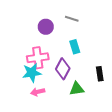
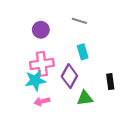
purple circle: (46, 27) -> (41, 30), moved

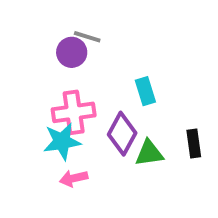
gray line: (79, 21) -> (87, 37), moved
green triangle: (85, 98) -> (149, 153), moved

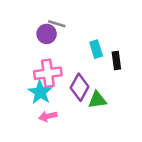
cyan rectangle: (145, 91) -> (96, 49), moved
cyan star: (62, 141) -> (40, 92), turned -30
black rectangle: (194, 143) -> (116, 61), moved

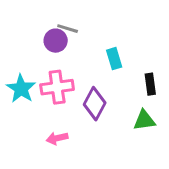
black rectangle: (116, 61) -> (150, 84), moved
cyan star: (40, 92) -> (21, 89), moved
green triangle: (97, 100) -> (144, 120), moved

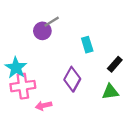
gray line: (68, 29) -> (52, 22), turned -49
black rectangle: (150, 84) -> (115, 64), turned 49
pink cross: (57, 87) -> (23, 86), moved

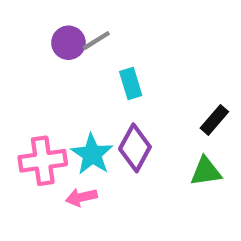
purple circle: (42, 31) -> (68, 43), moved
cyan rectangle: (87, 45) -> (131, 83), moved
cyan star: (16, 68) -> (92, 154), moved

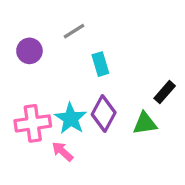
purple circle: (68, 43) -> (29, 51), moved
green triangle: (206, 171) -> (145, 123), moved
pink arrow: (81, 197) -> (62, 151), turned 55

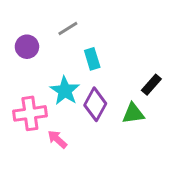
cyan star: (71, 118) -> (65, 91), moved

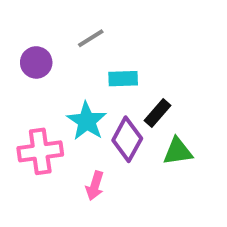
cyan rectangle: (92, 59) -> (123, 79), turned -75
black rectangle: (151, 85) -> (157, 113), moved
pink arrow: (57, 139) -> (95, 186), moved, turned -115

